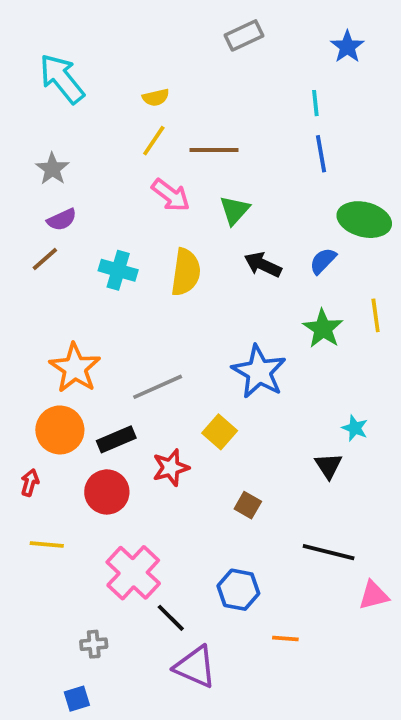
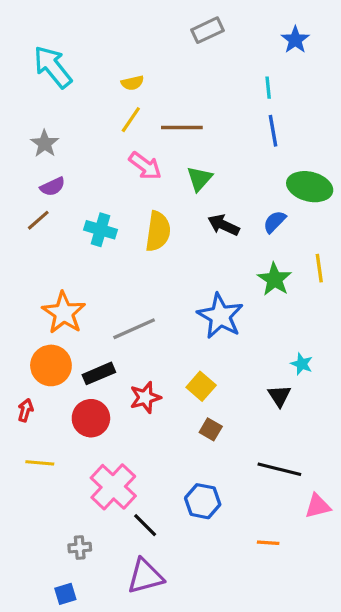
yellow square: (220, 432) -> (201, 386), moved
orange line: (285, 639) -> (268, 543), moved
purple triangle: (195, 667) -> (145, 576), moved, turned -39

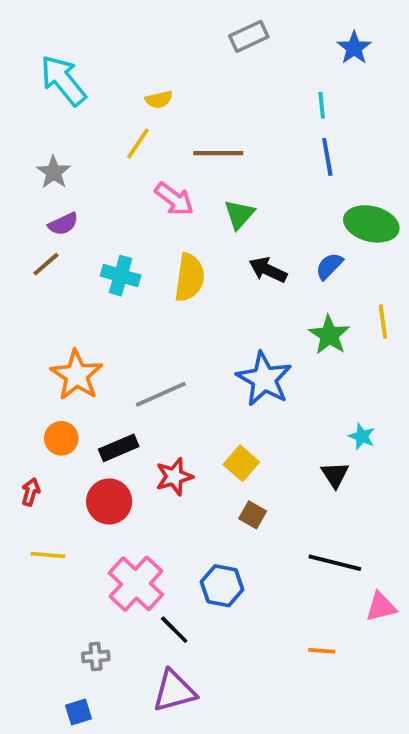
yellow line: (131, 120) -> (138, 144), moved
orange circle: (51, 365) -> (61, 438), size x0.7
blue hexagon: (203, 501) -> (222, 586), moved

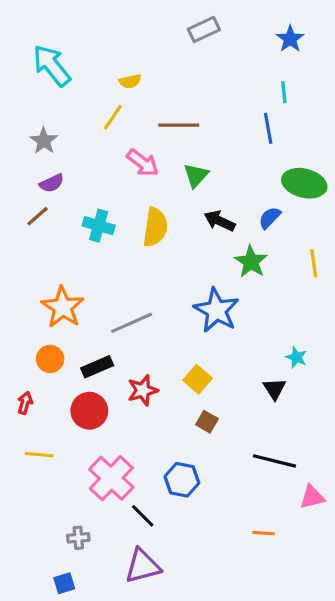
cyan line: (322, 105) -> (284, 92), moved
green star: (329, 335) -> (251, 262), moved

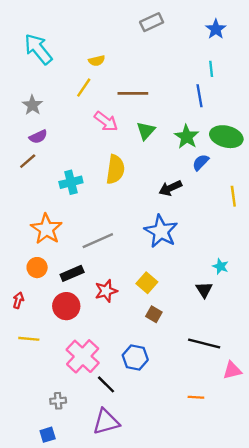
black arrow: (220, 221) -> (170, 188), moved, turned -50
cyan cross: (99, 226) -> (71, 182), moved, turned -30
green star: (251, 262) -> (187, 137), moved

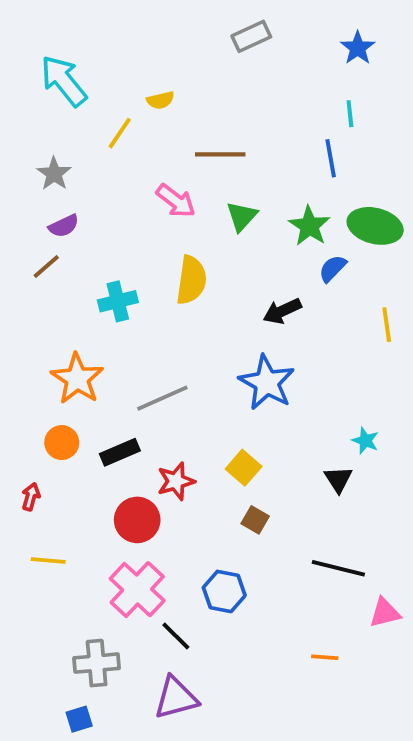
yellow line: (84, 88) -> (120, 133), moved
red circle: (66, 306) -> (137, 520), moved
gray cross: (58, 401) -> (97, 663), size x1.6

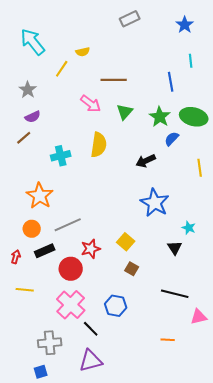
cyan line: (350, 114) -> (191, 61), moved
blue star: (267, 383) -> (155, 203), moved
gray line: (162, 398) -> (68, 225), moved
black rectangle: (120, 452) -> (45, 251), moved

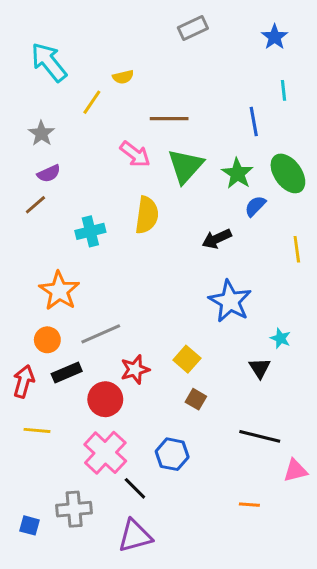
green triangle: (125, 112) -> (185, 166), size x1.5
green ellipse: (194, 117) -> (288, 173), turned 40
red arrow: (16, 257) -> (24, 381), size x1.5
blue square: (41, 372) -> (30, 525), moved, turned 32

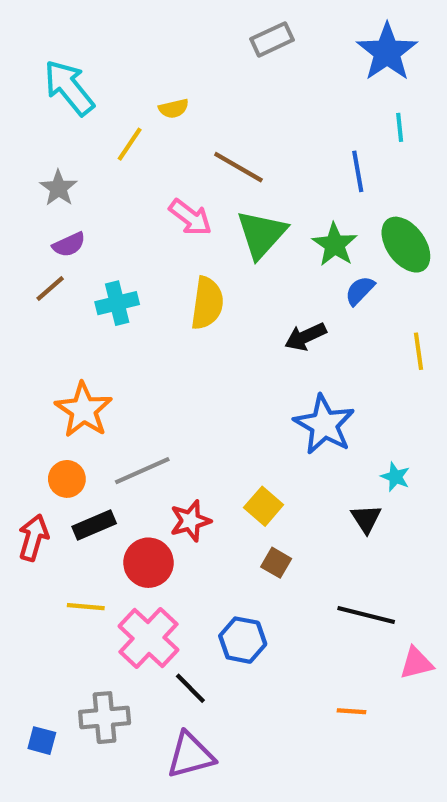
blue star: (275, 37) -> (387, 52), size x1.6
brown line: (169, 119) -> (238, 167), turned 30
cyan cross: (90, 231) -> (117, 303), moved
yellow line: (37, 430) -> (86, 607), moved

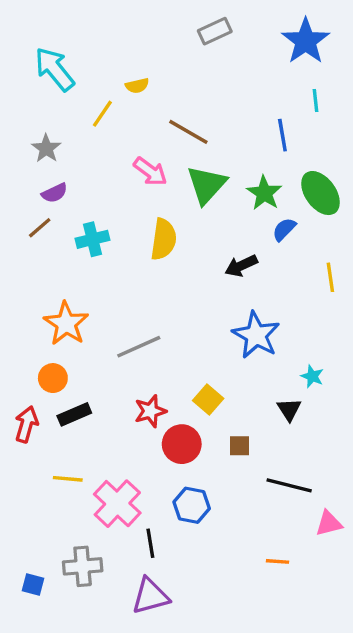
gray line: (142, 471) -> (139, 347), moved
red circle: (148, 563) -> (182, 444), moved
brown square: (276, 563) -> (240, 446), moved, turned -30
black line: (190, 688) -> (150, 543), turned 36

